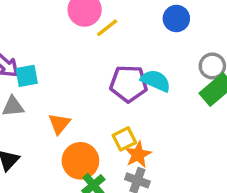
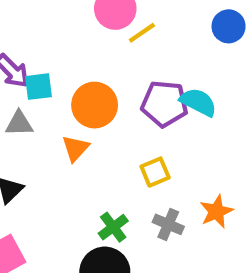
orange star: (138, 155) -> (216, 211), moved
orange circle: (80, 161) -> (95, 105), moved

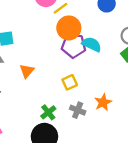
orange circle: (95, 105) -> (69, 28), moved

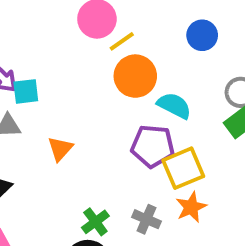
purple pentagon: (74, 46) -> (153, 146), moved
yellow square: (70, 82) -> (183, 168), moved, size x1.5

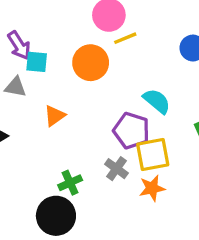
orange circle: (135, 76) -> (91, 63), moved
gray cross: (146, 219) -> (116, 169), moved

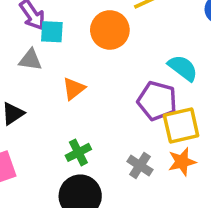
gray cross: (116, 169) -> (140, 166), moved
green cross: (70, 183) -> (78, 152), moved

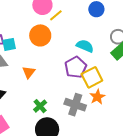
purple pentagon: (157, 101) -> (76, 67), turned -30
gray cross: (140, 166) -> (75, 105), size x1.5

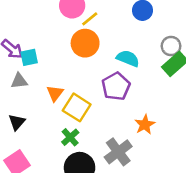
orange circle: (40, 35) -> (85, 43), moved
yellow square: (92, 77) -> (77, 107), moved, turned -30
gray cross: (75, 105) -> (118, 152), moved, turned 35

